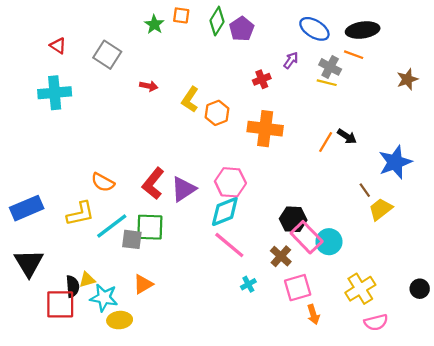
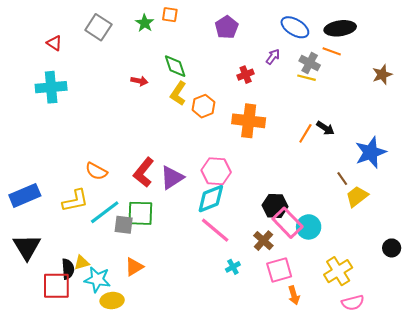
green diamond: (217, 21) -> (175, 66), moved, turned -50
gray square: (107, 55) -> (98, 27), moved
black circle: (420, 289) -> (392, 248), moved

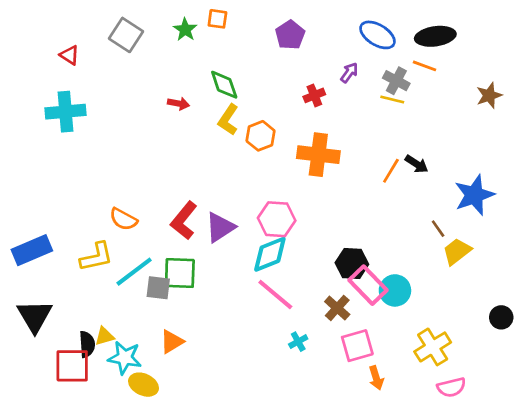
yellow ellipse: (112, 301) -> (144, 385), turned 30

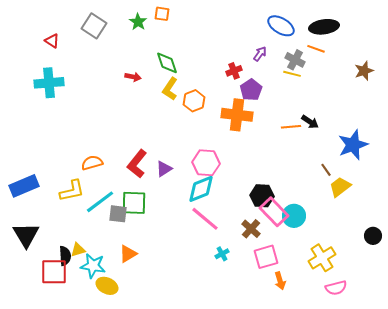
purple pentagon: (290, 35) -> (251, 90), moved
orange line: (391, 171) -> (291, 127), turned 54
orange semicircle: (123, 219) -> (92, 163), turned 135
purple triangle: (220, 227) -> (164, 169), size x0.7

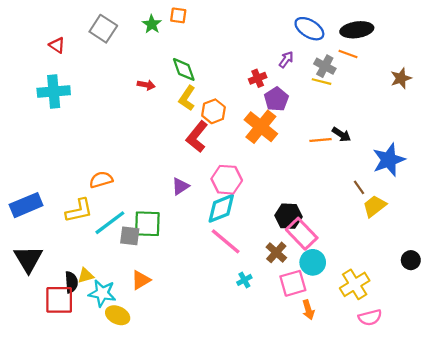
orange cross: (237, 115) -> (261, 127), turned 32
red L-shape: (137, 164) -> (197, 137), moved
cyan circle: (294, 216) -> (313, 262), moved

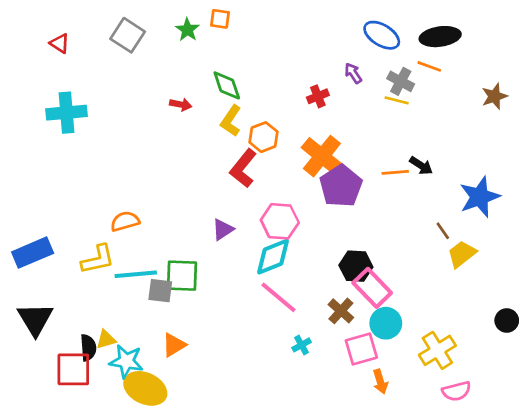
red triangle: (57, 45) -> (60, 43), moved
purple arrow: (286, 60) -> (353, 73), turned -70
purple pentagon: (276, 99) -> (341, 186), moved, size x1.4
cyan line: (110, 223) -> (136, 274), turned 32
yellow ellipse: (118, 315) -> (145, 388), size x1.4

